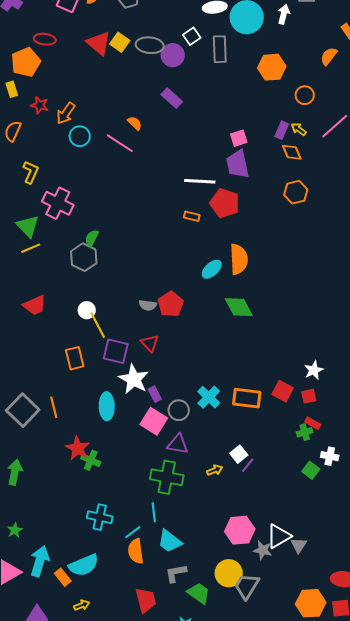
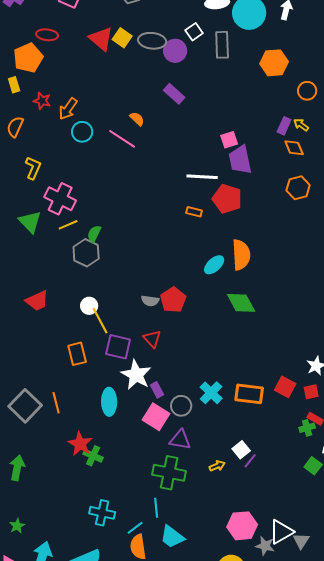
pink square: (239, 138) -> (229, 140), moved
yellow line: (31, 248) -> (68, 225), moved

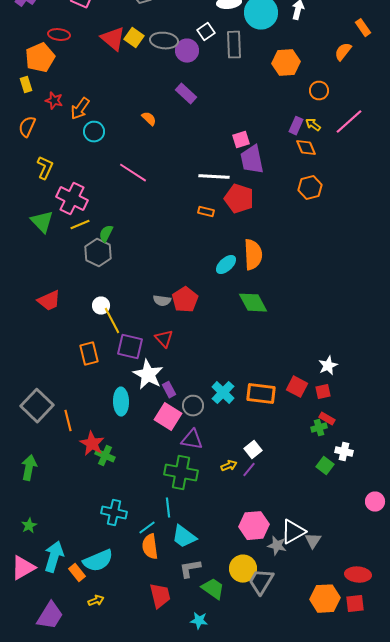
pink line: (122, 139) -> (133, 173), moved
orange line: (56, 403) -> (68, 421), moved
purple line: (250, 461) -> (249, 470), moved

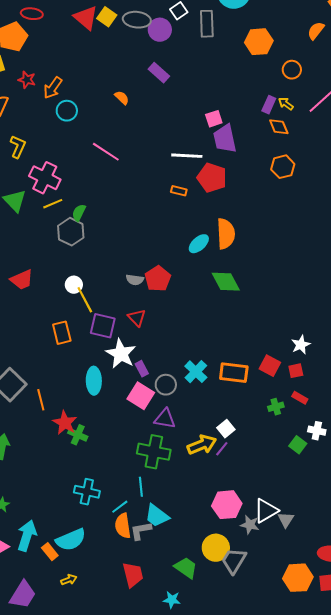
green cross: (319, 428) -> (276, 407), moved
yellow arrow: (229, 466) -> (202, 445), size x1.8
gray L-shape: (190, 569) -> (141, 531), moved

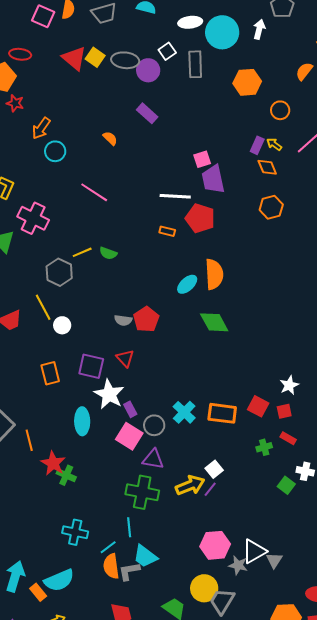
red star: (27, 80) -> (15, 103), moved
yellow line: (53, 204) -> (82, 252), moved
green semicircle: (79, 213) -> (108, 253), moved, turned -96
yellow line: (85, 300) -> (43, 307), moved

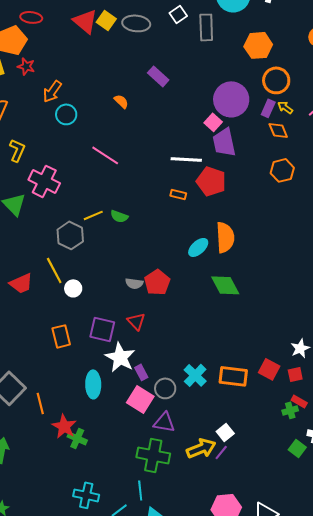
purple circle: (148, 70) -> (231, 99), moved, size x1.5
orange circle: (280, 110) -> (276, 80), moved, size x1.4
pink square: (202, 159) -> (213, 122), turned -30
green cross: (264, 447) -> (290, 410), moved

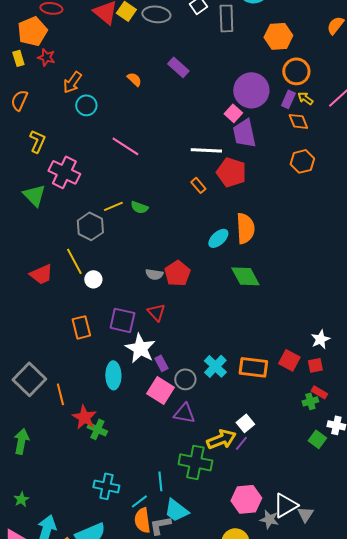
orange semicircle: (121, 101) -> (134, 79), moved
orange rectangle: (178, 194) -> (198, 185), turned 35
green cross: (153, 455) -> (195, 462), moved

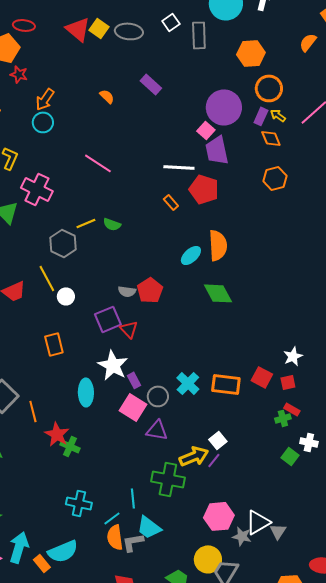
cyan circle: (86, 105) -> (43, 122), moved
purple square: (122, 320) -> (108, 319), moved, turned -36

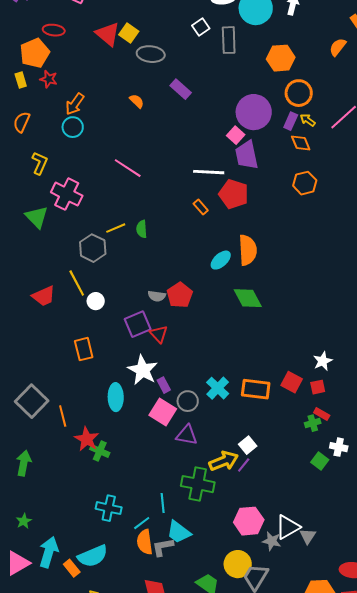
gray ellipse: (129, 31) -> (151, 54), moved
green semicircle: (112, 224) -> (142, 229), turned 66

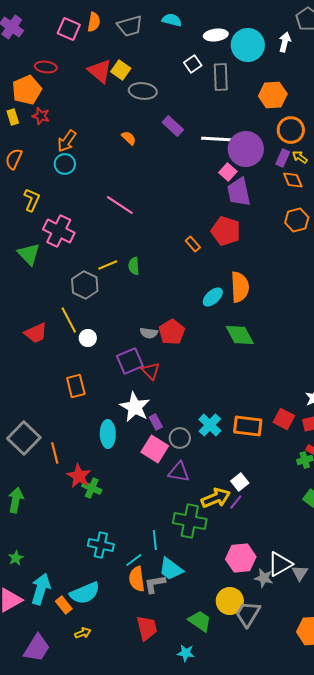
white line: (209, 172) -> (217, 139), moved

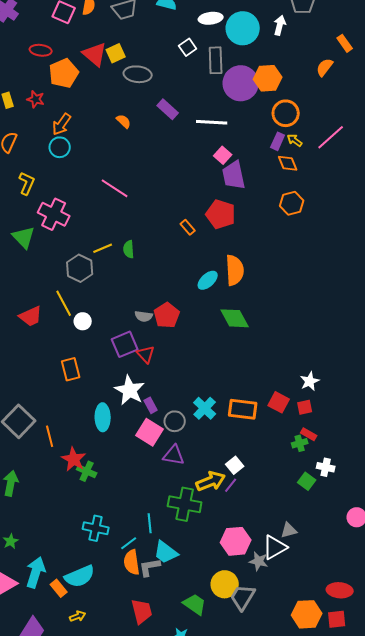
yellow square: (121, 70) -> (116, 53), turned 30
orange pentagon: (27, 90) -> (64, 73), moved
purple circle: (246, 149) -> (241, 83), moved
gray triangle: (300, 573) -> (289, 530), moved, turned 42

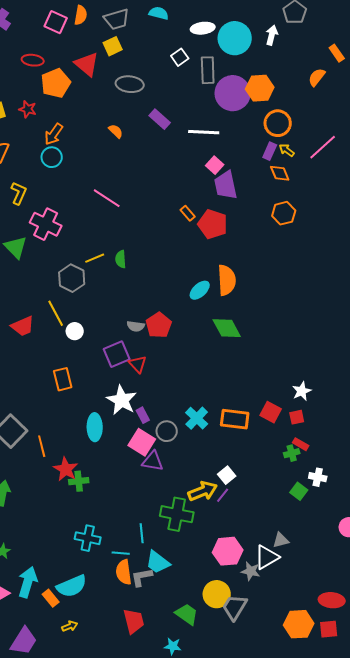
yellow square: (116, 53) -> (113, 46), moved
orange rectangle: (188, 227) -> (188, 213), moved
purple triangle: (174, 455) -> (153, 461), moved
green cross: (87, 471) -> (79, 481), turned -30
cyan line: (129, 543) -> (121, 553), turned 42

